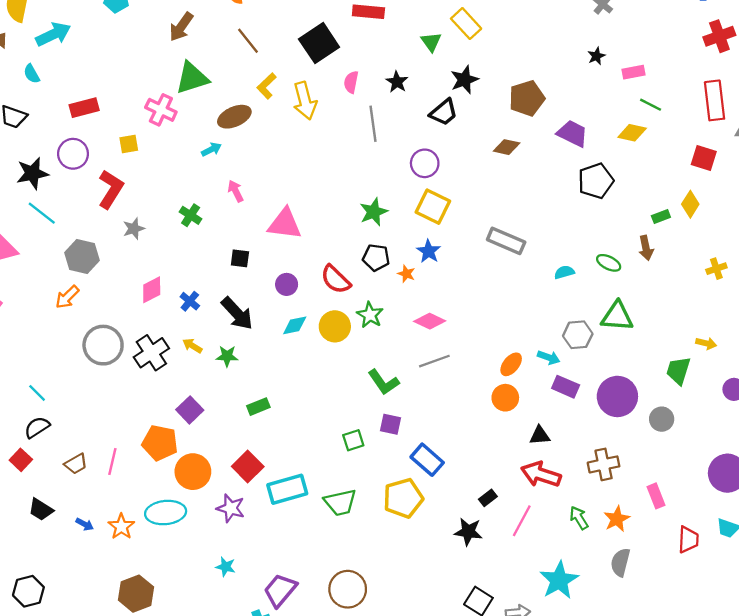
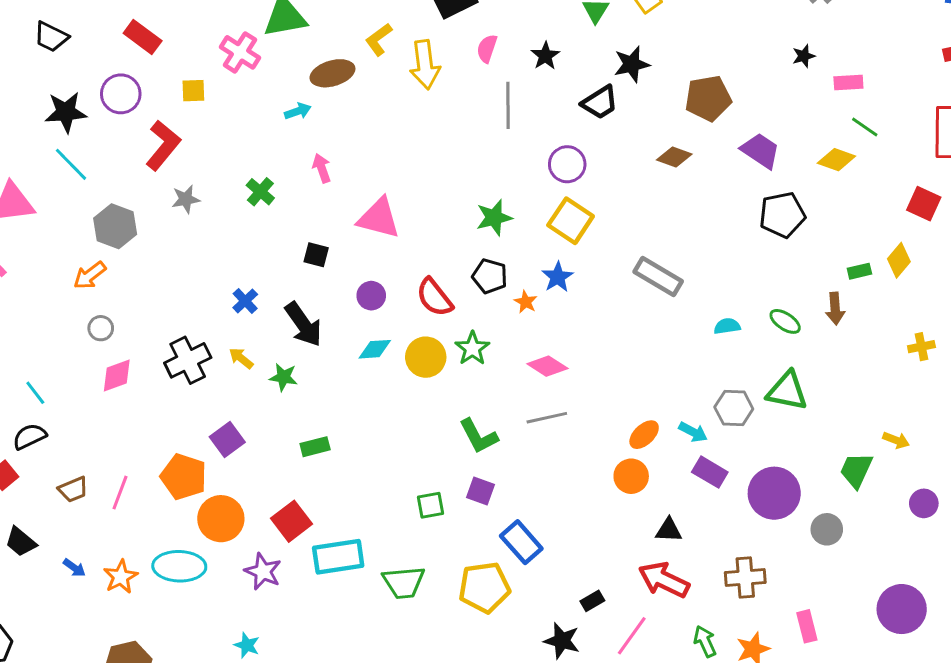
red rectangle: (84, 108) -> (143, 37), turned 44
pink diamond: (152, 290) -> (117, 376), moved
gray circle: (103, 345) -> (101, 328), moved, size x0.5

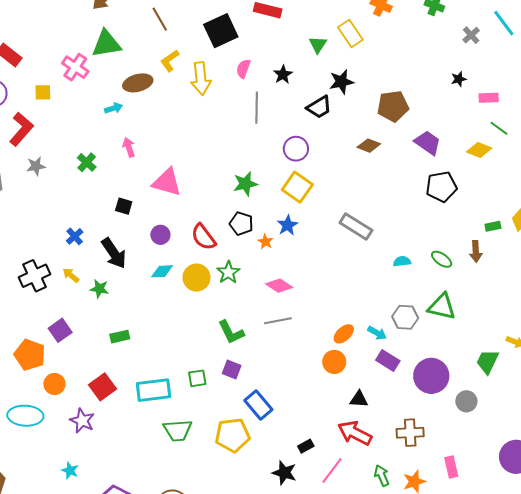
orange circle: (221, 519) -> (54, 384), size x0.7
cyan rectangle: (338, 557) -> (153, 390), moved

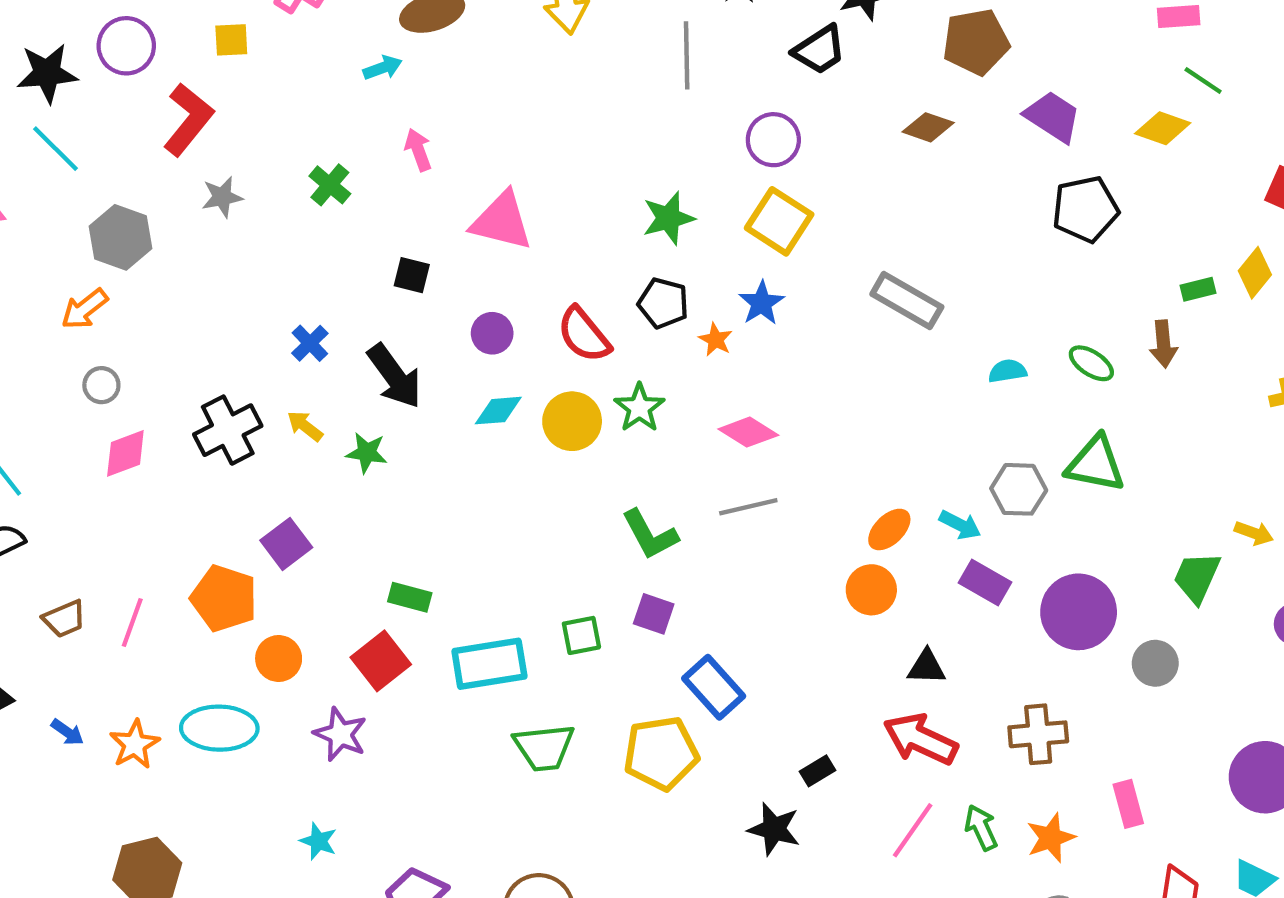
green rectangle: (120, 337) -> (410, 597), moved, turned 30
pink line: (332, 470) -> (913, 830), moved

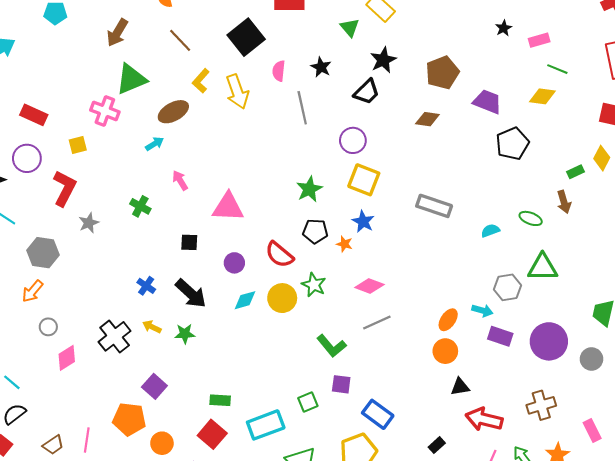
black triangle: (927, 667) -> (460, 387), moved

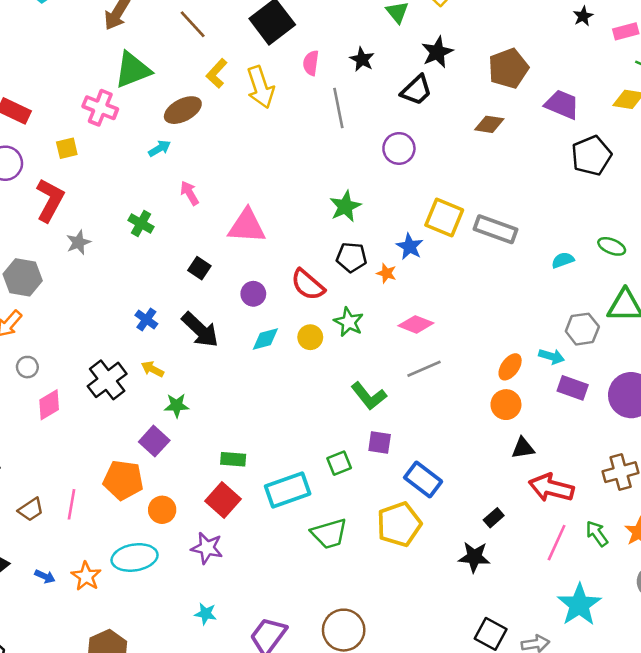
yellow square: (364, 180) -> (444, 217), moved
black square: (189, 242) -> (199, 268), turned 30
yellow circle: (282, 298) -> (310, 337), size x0.7
green star: (185, 334) -> (177, 405), moved

